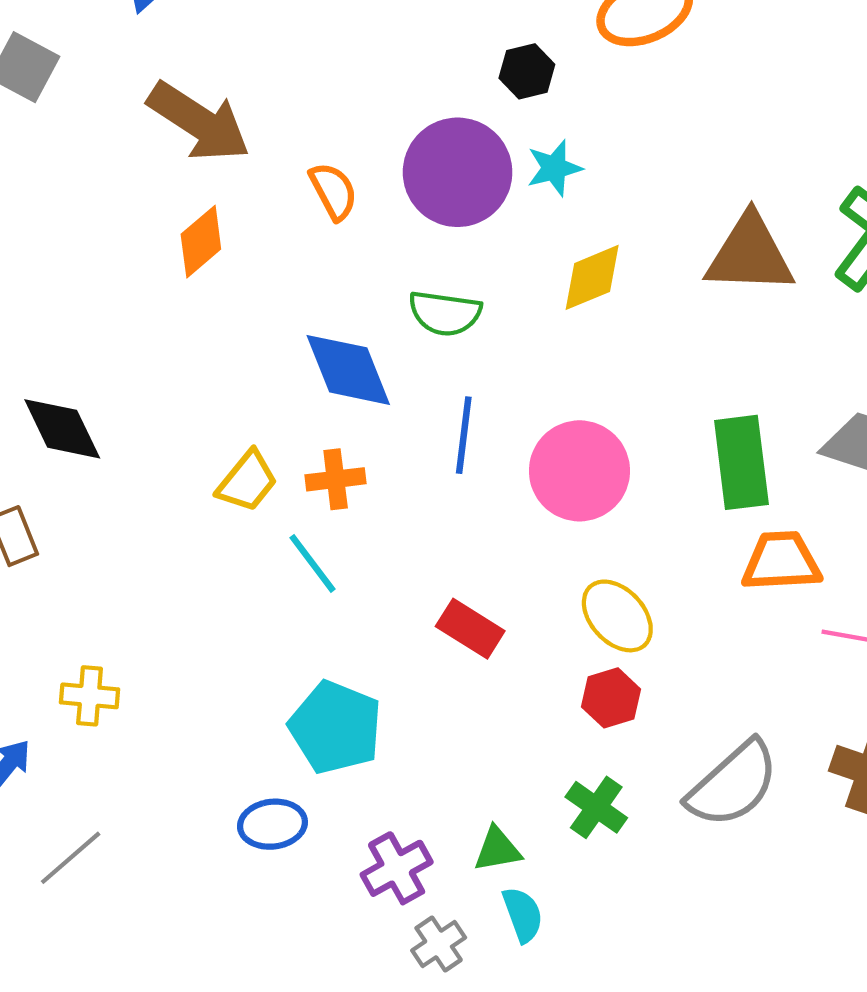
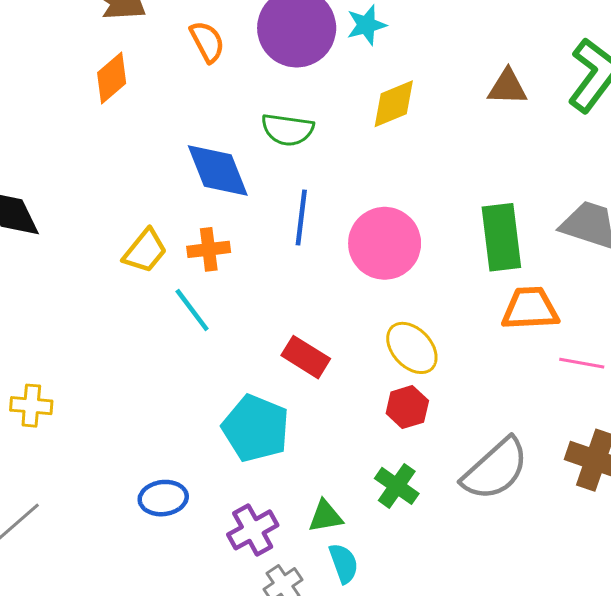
brown triangle: (750, 254) -> (507, 87), size x0.6
cyan pentagon: (336, 727) -> (256, 428), moved

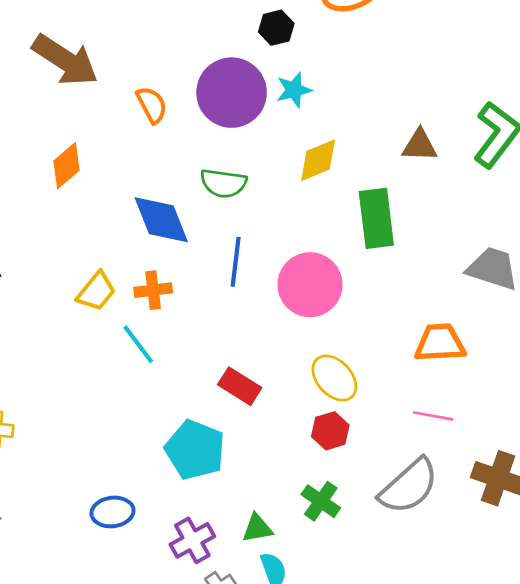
orange diamond: (112, 78) -> (67, 166), moved
green rectangle: (501, 237) -> (376, 218), moved
pink line: (582, 363) -> (433, 416), moved

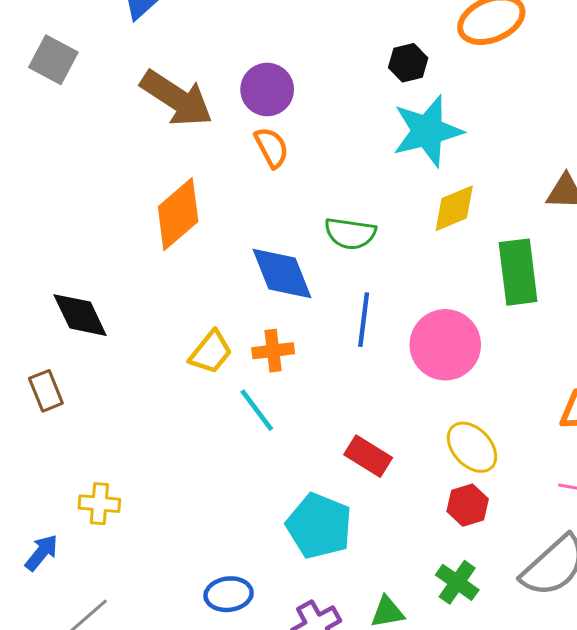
cyan star: (294, 90) -> (427, 131), size x1.8
purple circle: (232, 93) -> (267, 89), moved, size x0.7
orange diamond: (67, 166) -> (178, 214), size x1.4

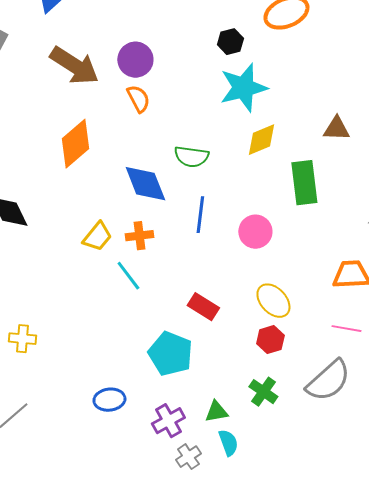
pink circle: (445, 345) -> (255, 232), size x0.7

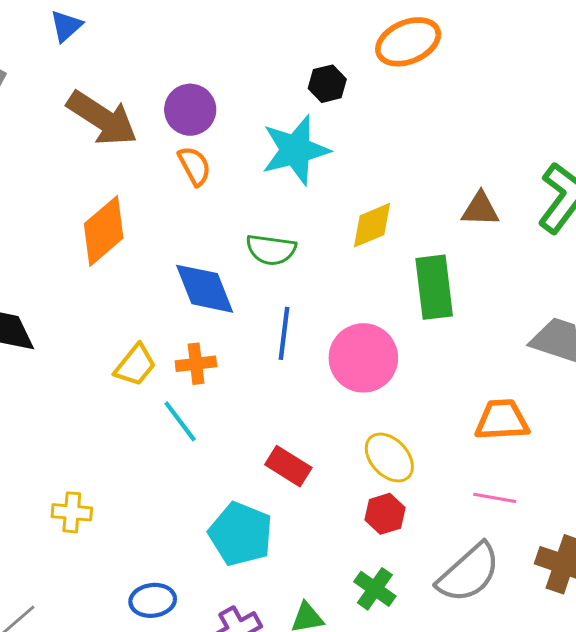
cyan star: (243, 88) -> (296, 150), moved
pink circle: (255, 232) -> (363, 358), size x1.4
yellow cross: (22, 339) -> (72, 512), moved

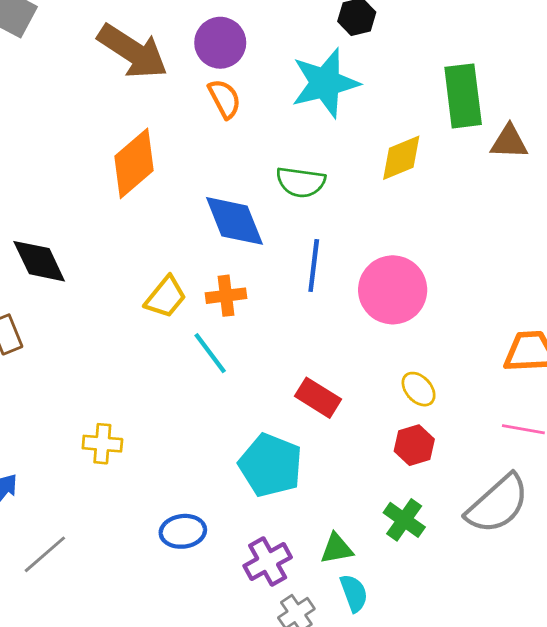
green rectangle: (434, 287) -> (463, 96), moved
yellow ellipse: (389, 457) -> (419, 389), size x0.7

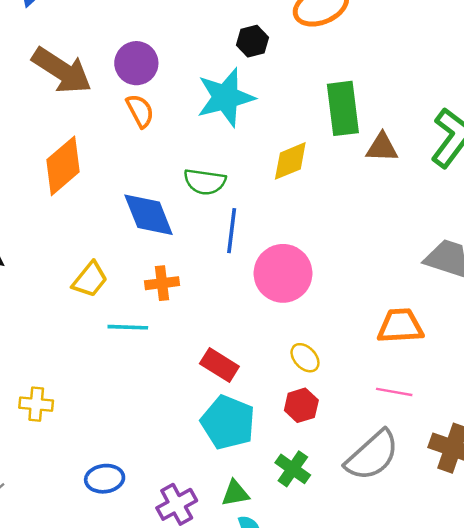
blue line: (314, 265) -> (232, 231), moved
orange cross: (226, 296) -> (162, 283), moved
cyan line: (210, 353) -> (128, 327), turned -51
cyan pentagon: (271, 465) -> (228, 422), moved

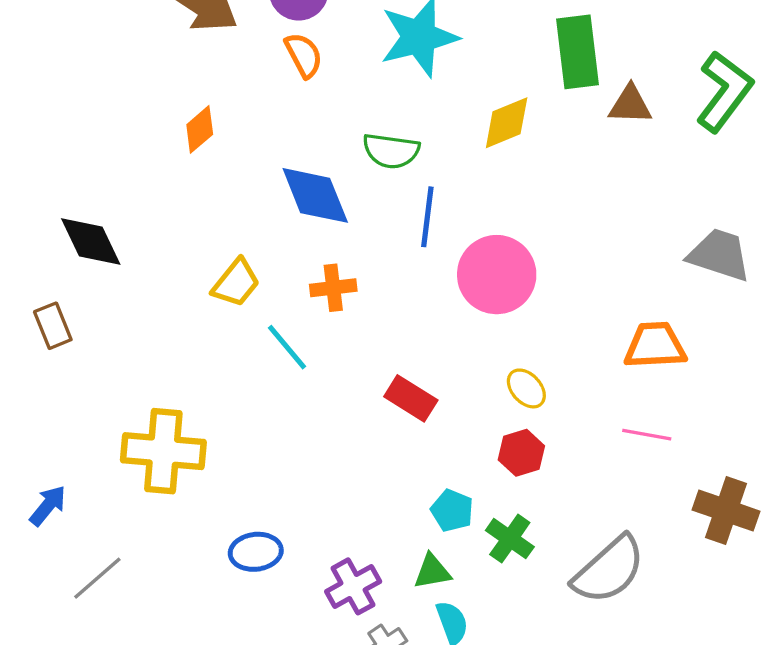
orange diamond: (63, 166) -> (200, 129), size x0.6
cyan line: (128, 327) -> (287, 347), turned 48
yellow cross: (36, 404) -> (163, 451), size x1.8
cyan pentagon: (228, 422) -> (452, 511), moved, size x0.6
gray semicircle: (372, 455) -> (609, 570), moved

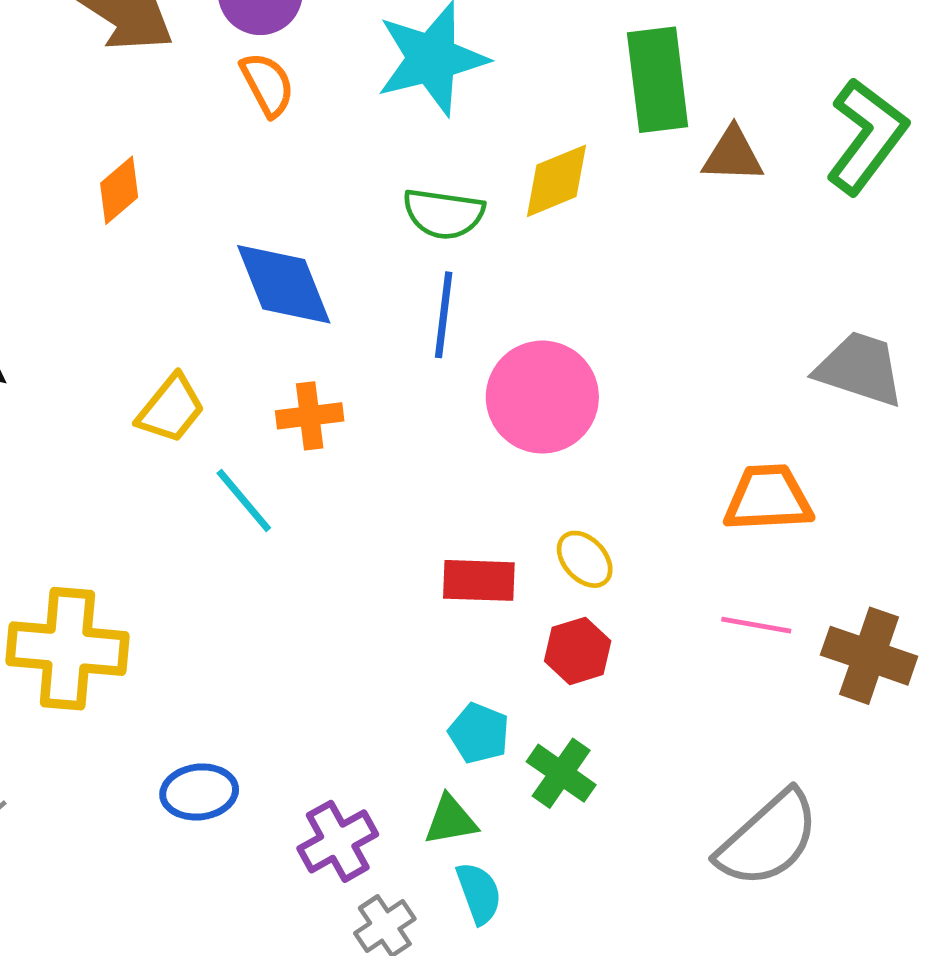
green semicircle: (391, 151) -> (444, 214), moved
red rectangle: (411, 398) -> (479, 580), moved, turned -30
brown cross: (726, 511) -> (869, 656), moved
gray semicircle: (609, 570) -> (768, 839), moved

